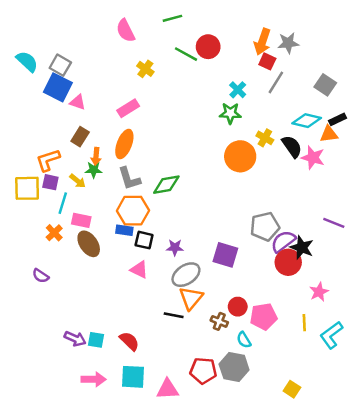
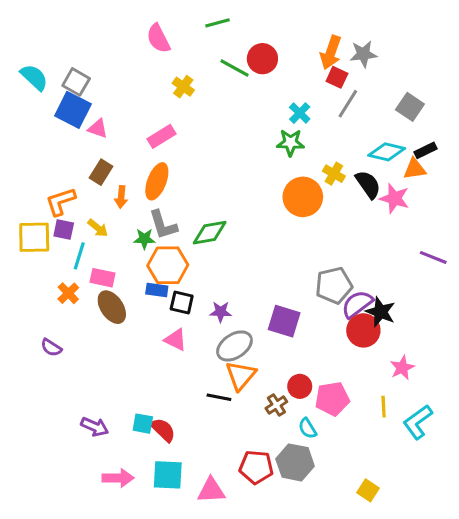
green star: (94, 170) -> (144, 239), moved
purple line: (334, 223) -> (433, 257), moved
brown cross: (219, 321) -> (276, 405), turned 35
cyan square: (96, 340) -> (143, 424), moved

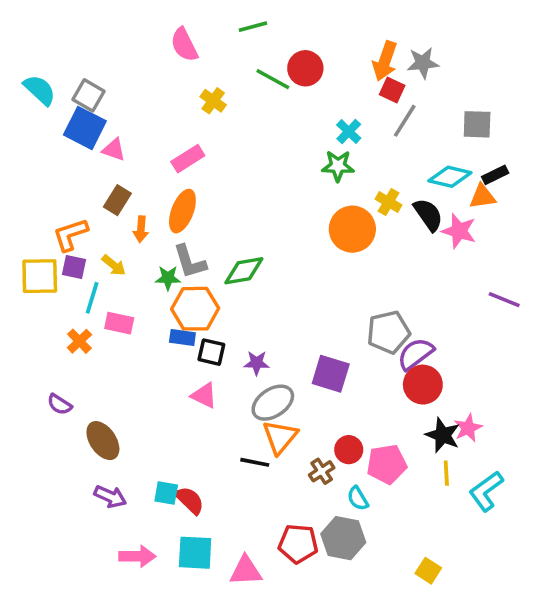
gray square: (410, 107) -> (477, 124), turned -32
brown ellipse: (112, 307) -> (103, 441), moved
black star: (380, 312) -> (443, 435), moved

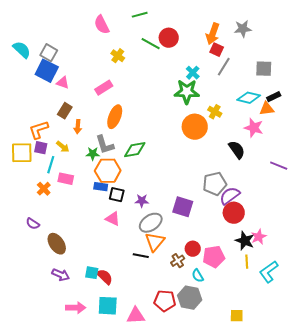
gray star: (423, 63) -> (243, 29), moved
green star: (338, 166) -> (187, 92), size x1.4
orange ellipse: (182, 211) -> (115, 117), moved
black semicircle: (428, 215) -> (237, 150), moved
yellow square: (428, 571) -> (237, 316), turned -32

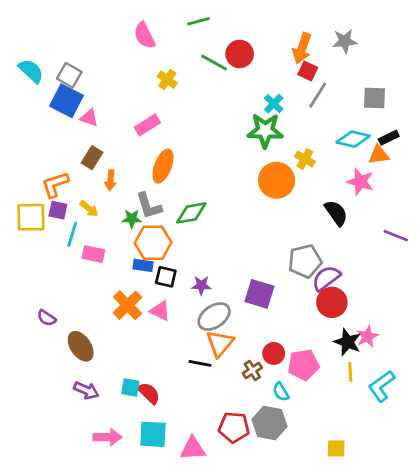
orange cross: (44, 189) -> (127, 305), moved, size x1.5

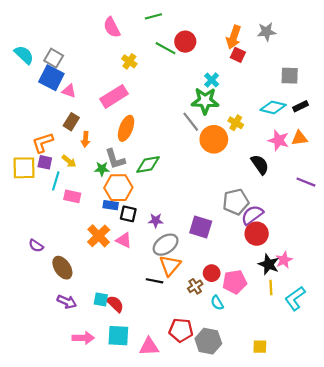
gray line: (318, 95) -> (191, 122), moved, turned -70
pink rectangle: (147, 125) -> (114, 96), size x1.4
orange triangle: (379, 155) -> (299, 138), moved
gray hexagon: (269, 423) -> (208, 341), moved

